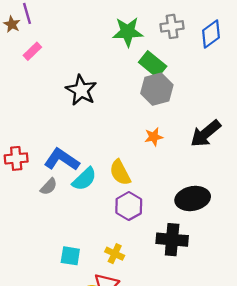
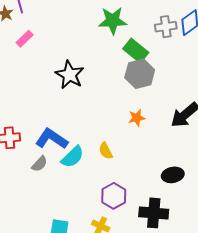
gray cross: (172, 26) -> (166, 27), moved
yellow semicircle: (120, 173) -> (106, 151), size x0.7
black ellipse: (193, 198) -> (173, 175), size x0.7
purple hexagon: (129, 206) -> (114, 196), moved

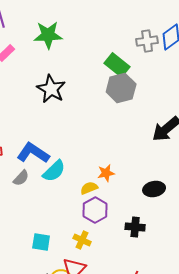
green star: (113, 21) -> (48, 35), moved
orange star: (137, 118) -> (106, 173), moved
yellow semicircle: (106, 151) -> (89, 188), moved, turned 96
black cross: (154, 213) -> (135, 227), size x0.7

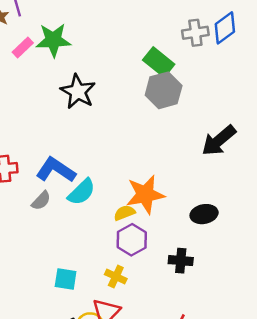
green star: (48, 35) -> (53, 40), moved
orange star: (106, 173) -> (145, 194), size x1.8

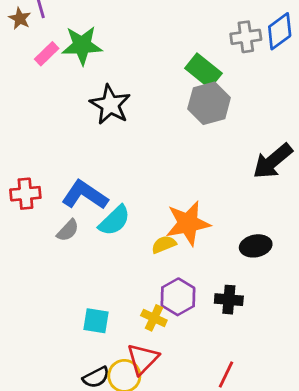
purple hexagon: (132, 240) -> (178, 297), moved

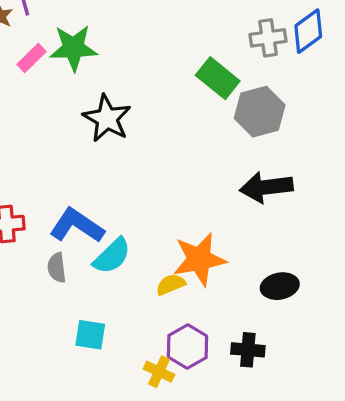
gray hexagon: (209, 103) -> (260, 112), moved
black arrow: (273, 161) -> (266, 187), moved, turned 33
gray semicircle: (68, 230) -> (57, 268), turned 130
cyan square: (96, 321) -> (90, 335), moved

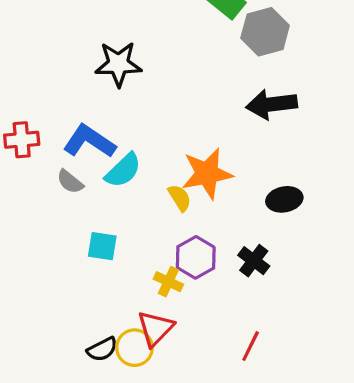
black star: (107, 118) -> (118, 64), moved, turned -30
gray semicircle: (57, 268) -> (70, 182), turned -44
yellow semicircle: (171, 284) -> (180, 198), turned 80
black cross: (248, 350) -> (254, 261), turned 32

